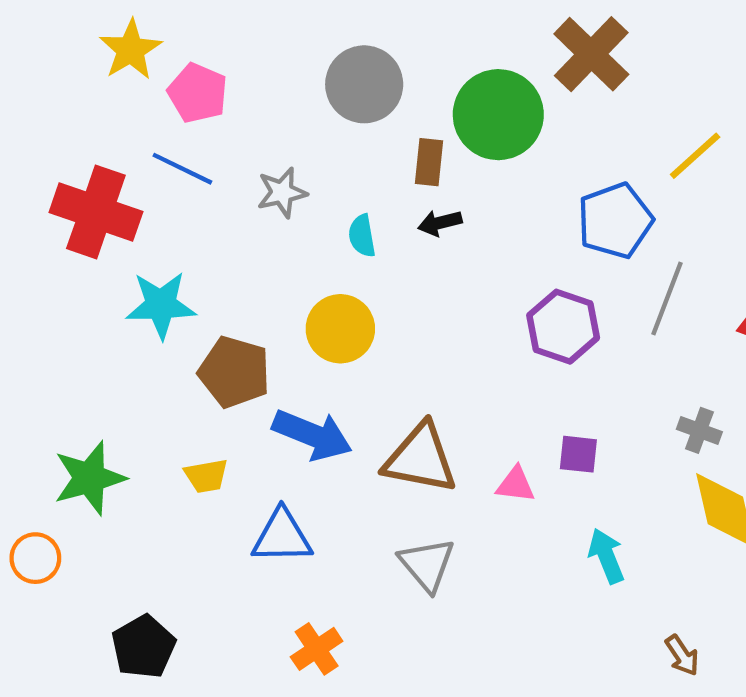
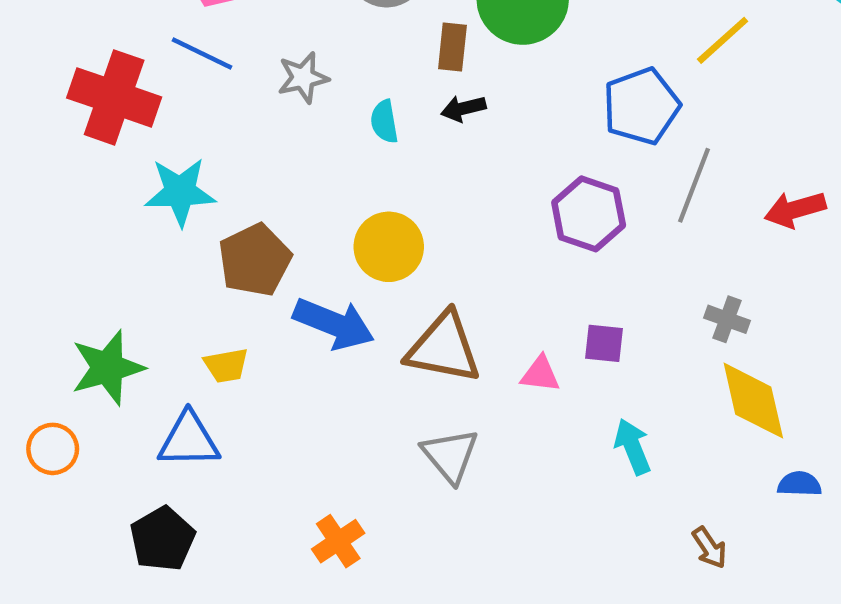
yellow circle: (340, 329) -> (389, 247), moved
brown pentagon: (234, 372) -> (255, 260), turned 30
blue triangle: (282, 536) -> (189, 440), moved

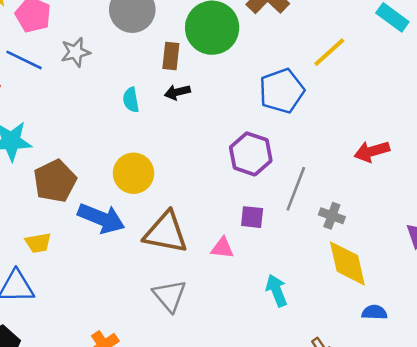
gray star: (303, 78) -> (76, 52), moved
gray line: (694, 185) -> (296, 189), moved
purple square: (604, 343) -> (252, 217), moved

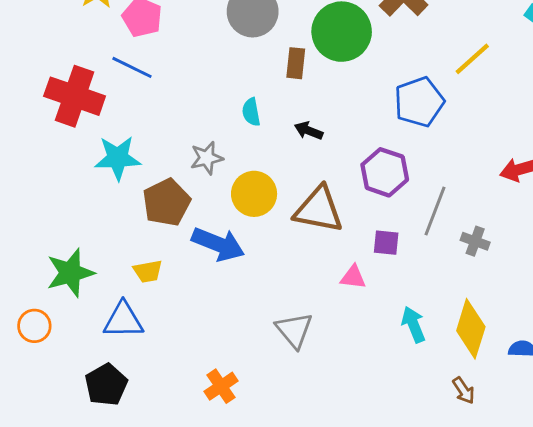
gray star: (76, 52) -> (207, 158), moved
black arrow: (177, 92) -> (309, 131), moved, turned 35
brown triangle: (166, 233) -> (319, 210), moved
yellow diamond: (347, 263) -> (471, 329), moved, turned 30

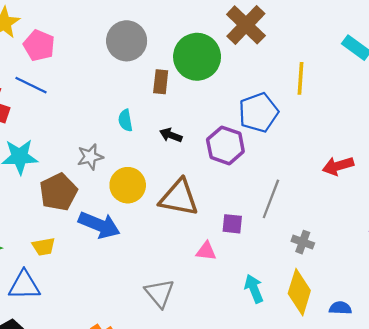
yellow line: (472, 59) -> (300, 78), turned -44
purple hexagon: (385, 172) -> (225, 145), moved
gray cross: (475, 241) -> (303, 242), moved

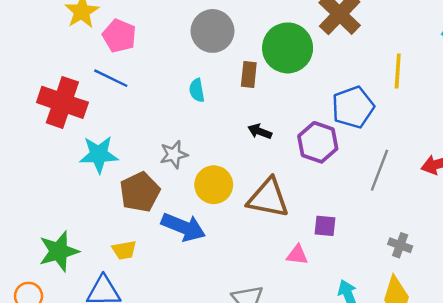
cyan semicircle: (125, 120) -> (197, 90), moved
gray line: (271, 199) -> (380, 170), moved

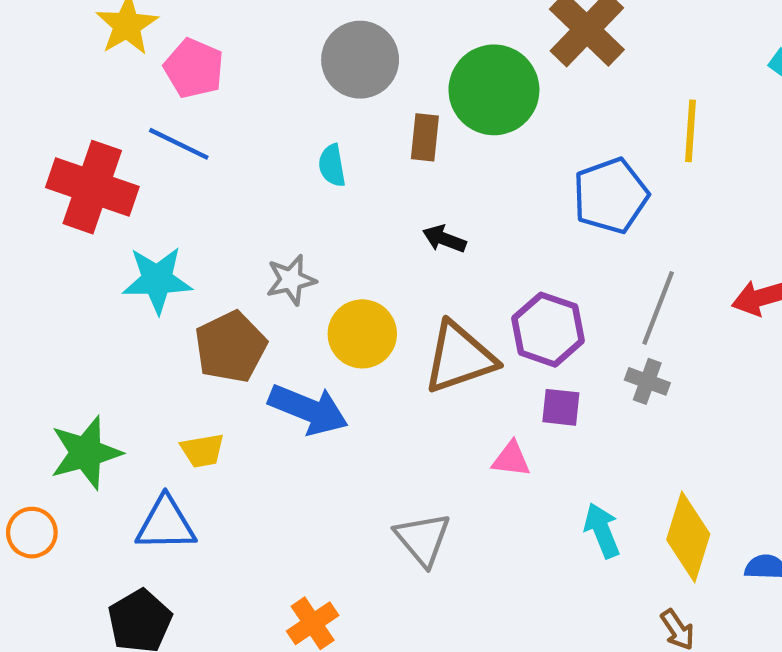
purple hexagon: (318, 142) -> (548, 330), moved
brown triangle: (268, 198) -> (459, 358), turned -30
gray cross: (400, 245) -> (647, 381), moved

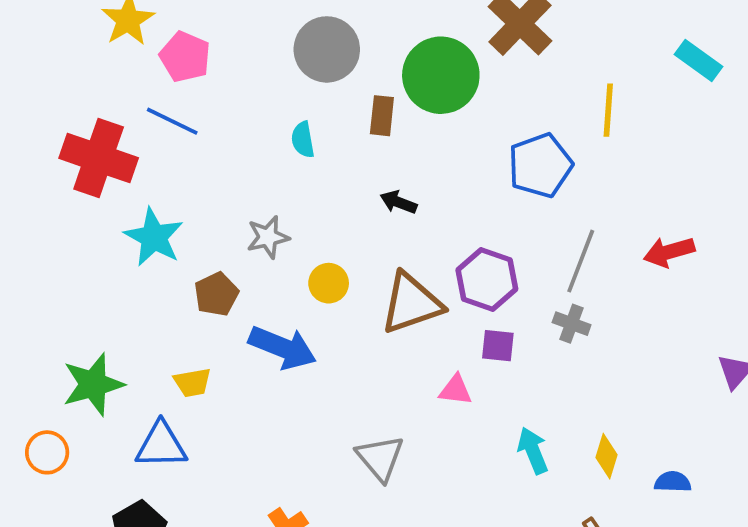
cyan star: (157, 280) -> (154, 237), turned 30
yellow circle: (362, 334) -> (329, 283), size x0.7
brown pentagon: (231, 347) -> (216, 294), size x0.7
yellow diamond: (688, 537) -> (606, 456), size x0.6

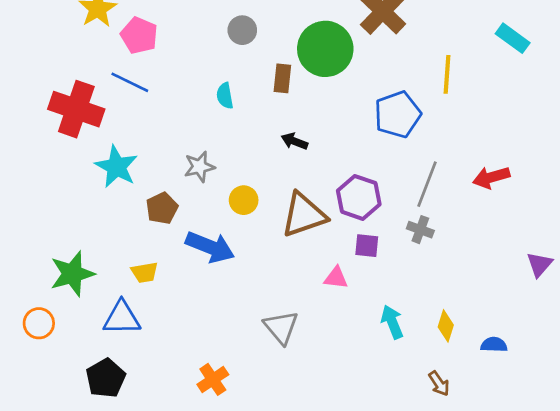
gray circle: (327, 49) -> (242, 30), size x0.6

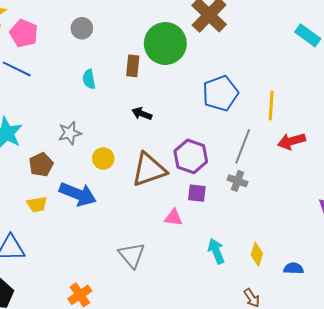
gray circle: (242, 30) -> (82, 28), moved
yellow line: (447, 74) -> (271, 106), moved
yellow trapezoid: (145, 272) -> (37, 204), moved

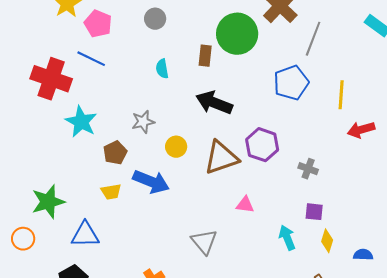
black arrow: (142, 114) -> (214, 103), size x1.8
gray line: (243, 146) -> (313, 39), moved
purple square: (197, 193) -> (314, 212), moved

